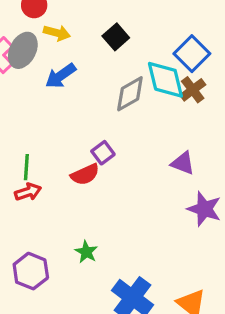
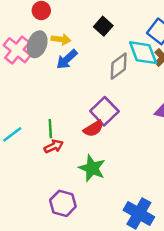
yellow arrow: (57, 33) -> (61, 39), moved
purple square: (103, 153) -> (104, 111), size x1.6
green star: (86, 252) -> (92, 168), moved, size x1.6

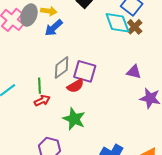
gray diamond: (119, 66) -> (62, 67), moved
purple square: (104, 111) -> (85, 71), turned -30

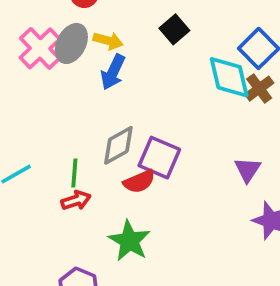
blue arrow: (54, 28) -> (113, 72), turned -30
purple triangle: (134, 72) -> (248, 170), turned 42

